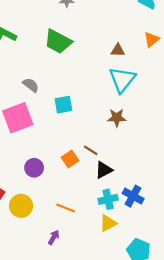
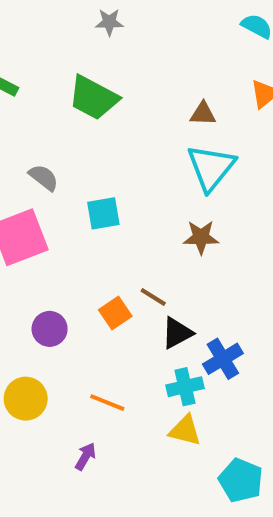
blue cross: (133, 196) -> (223, 359), moved, turned 30
yellow triangle: (108, 223) -> (185, 430), turned 42

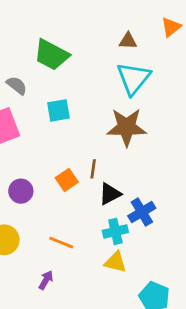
green trapezoid: (93, 98) -> (51, 55), moved
brown star: (201, 237) -> (127, 127), size x1.6
brown line: (153, 297) -> (93, 169), turned 66

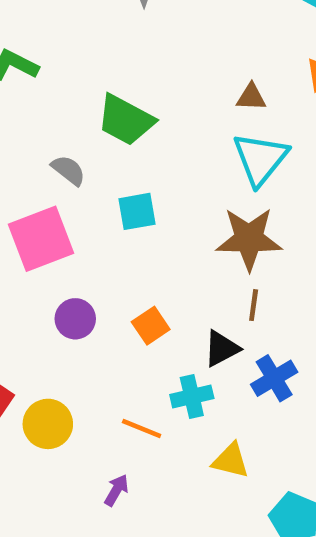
brown line: (93, 169) -> (254, 305), moved
purple circle: (21, 191) -> (75, 319), moved
cyan cross: (115, 231) -> (192, 396), moved

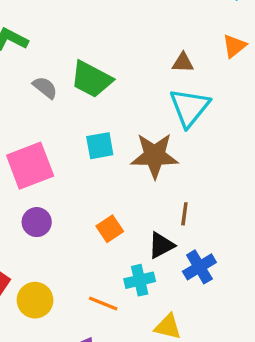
gray semicircle: (68, 170) -> (45, 88), moved
brown star: (249, 239) -> (155, 156), moved
purple circle: (75, 319) -> (37, 222), moved

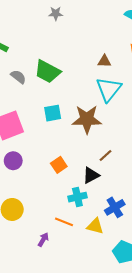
brown line: (184, 214) -> (105, 156), turned 40
blue cross: (199, 267) -> (115, 207), moved
orange line: (103, 303) -> (64, 222), moved

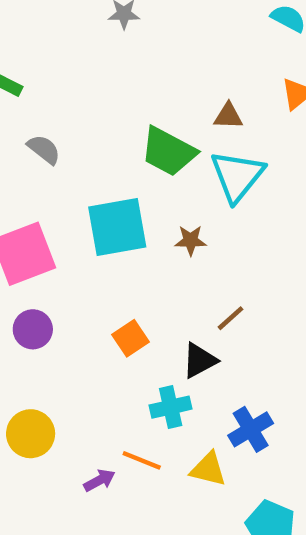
green trapezoid: (47, 72) -> (168, 152), moved
cyan square: (53, 113) -> (117, 227), size x1.6
brown star: (87, 119) -> (191, 240), size x0.5
purple arrow: (43, 240) -> (99, 480), moved, turned 32

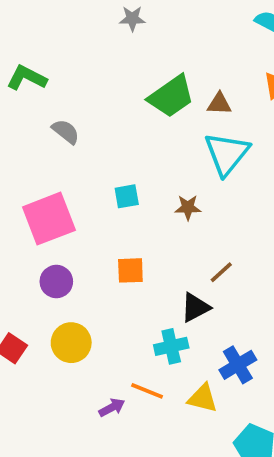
green trapezoid: (168, 152) -> (171, 96), moved, turned -63
cyan square: (117, 227) -> (127, 196), size x0.5
orange square: (131, 338) -> (130, 270), moved, turned 32
yellow circle: (31, 434) -> (71, 343), moved

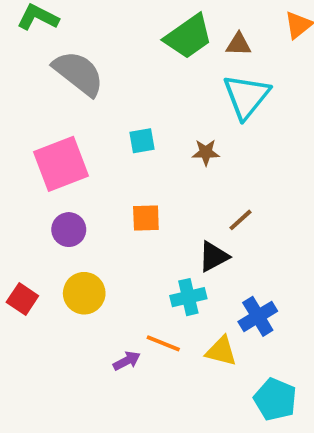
gray semicircle: (66, 132) -> (78, 73), size x1.8

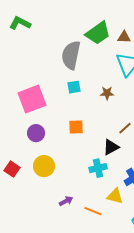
gray semicircle: (78, 73) -> (71, 55), moved, turned -116
orange line: (163, 343) -> (93, 211), moved

